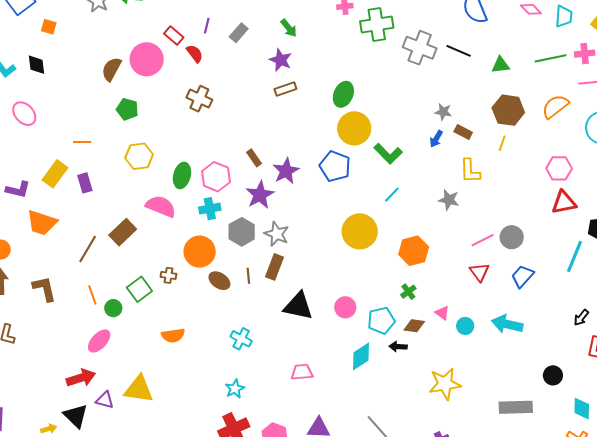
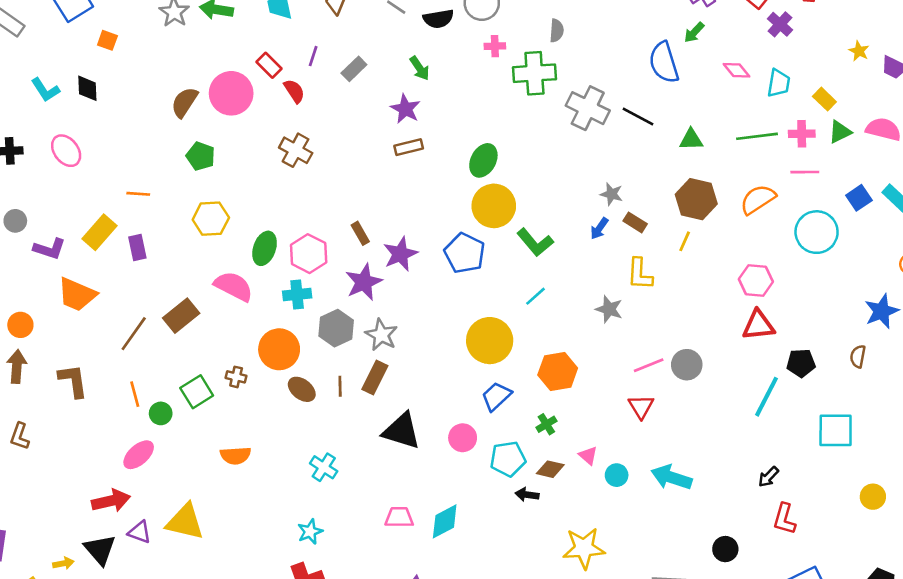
blue trapezoid: (522, 276) -> (496, 396), moved
cyan diamond: (361, 356) -> (445, 521), moved

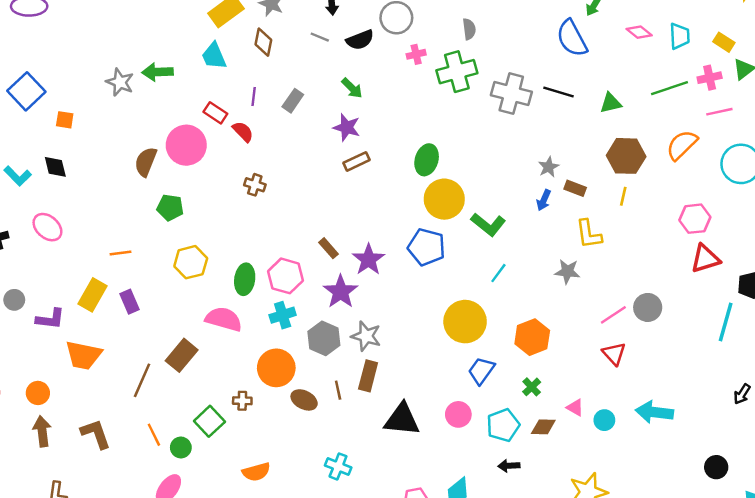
brown cross: (296, 150) -> (255, 185), size x0.7
gray star: (611, 194) -> (549, 167), turned -30
black arrow: (527, 495) -> (509, 466), moved

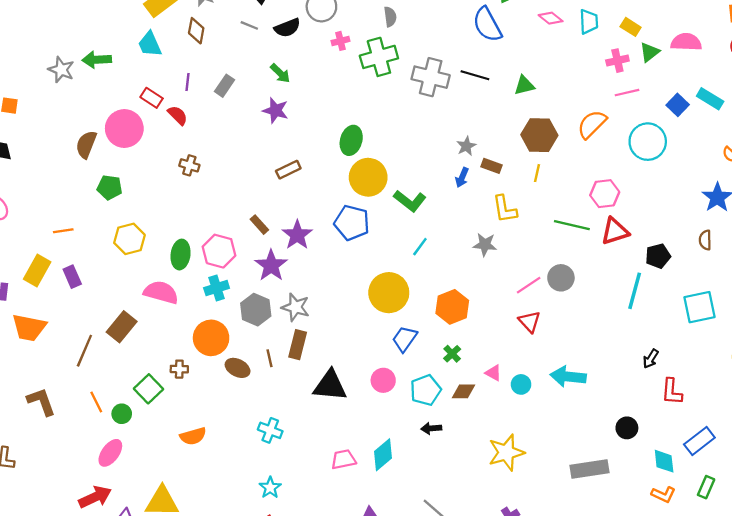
green line: (670, 88) -> (572, 225), moved, turned 32
brown rectangle: (356, 161) -> (288, 170), moved

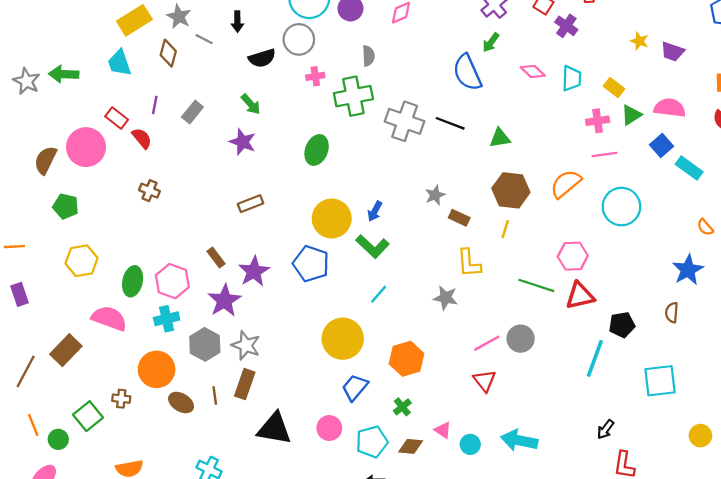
gray line: (249, 25) -> (204, 39), moved
blue square: (678, 105) -> (662, 146), moved
green ellipse: (351, 140) -> (317, 150), moved
blue arrow: (462, 177) -> (375, 211), moved

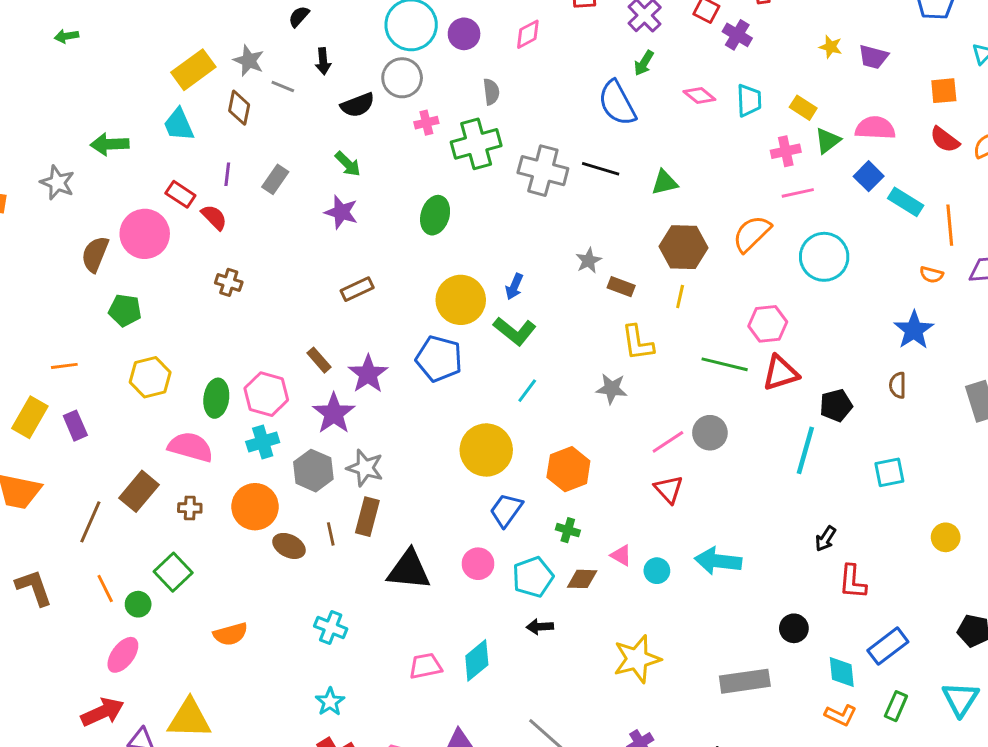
gray star: (26, 81) -> (57, 183), moved
orange semicircle: (705, 227) -> (931, 275), turned -30
cyan square: (660, 381) -> (889, 472), size x0.7
brown cross: (121, 399) -> (190, 508), moved
green cross: (402, 407) -> (568, 530), turned -30

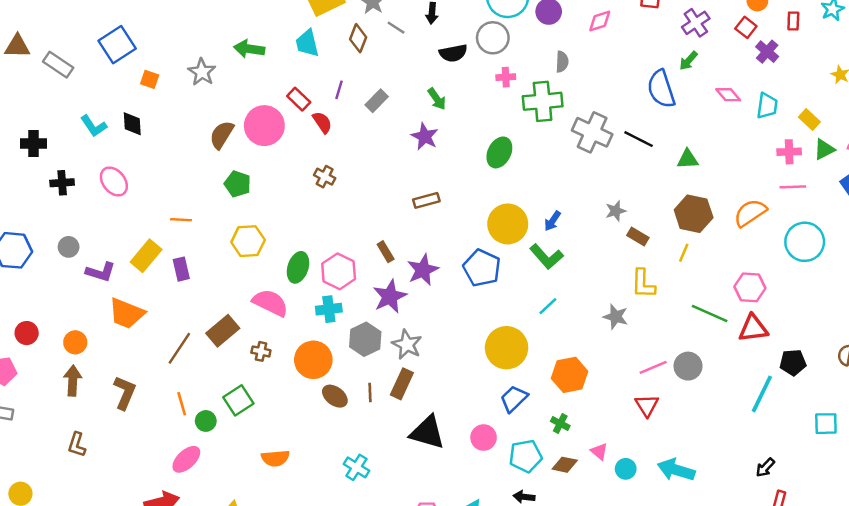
brown L-shape: (34, 588) -> (125, 393), turned 32

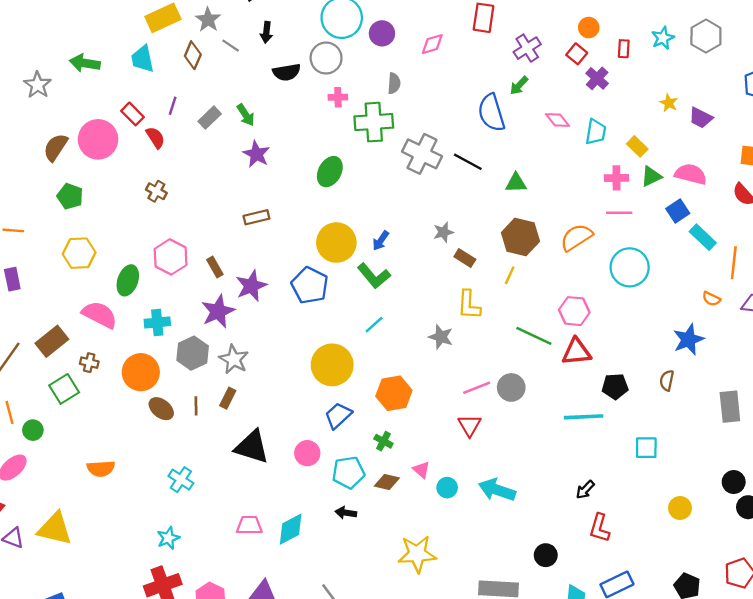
green arrow: (437, 99) -> (246, 115), moved
pink hexagon: (339, 271) -> (171, 257), moved
brown rectangle: (402, 384) -> (228, 398), size x0.7
cyan line: (762, 394) -> (584, 417), turned 60
green square: (238, 400) -> (64, 389), moved

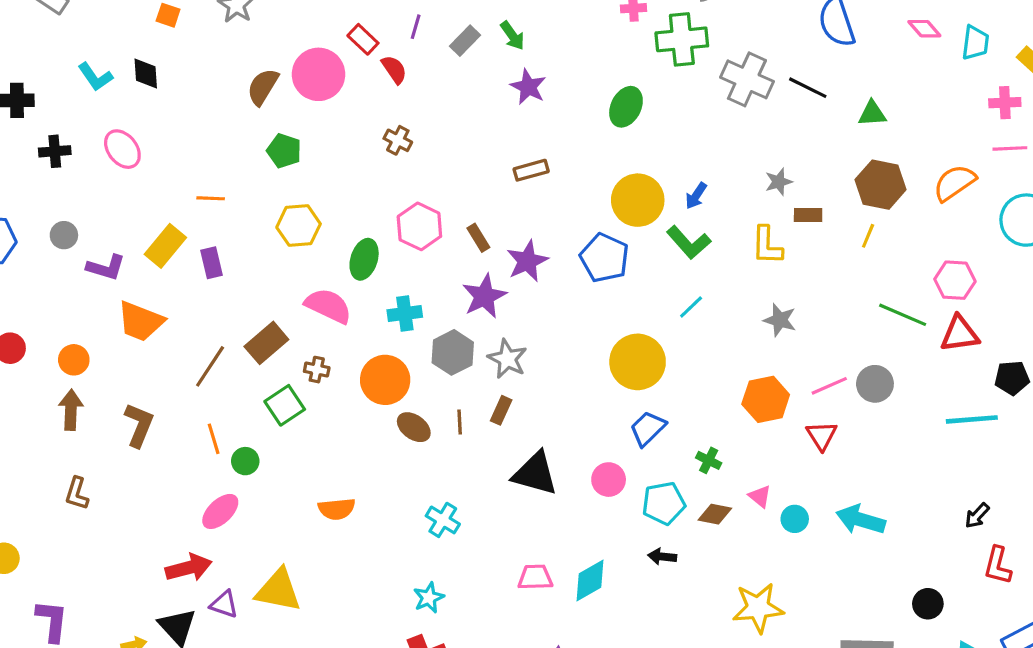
brown rectangle: (465, 258) -> (808, 215), turned -30
yellow L-shape: (469, 305) -> (767, 245), moved
orange hexagon: (394, 393) -> (766, 399), moved

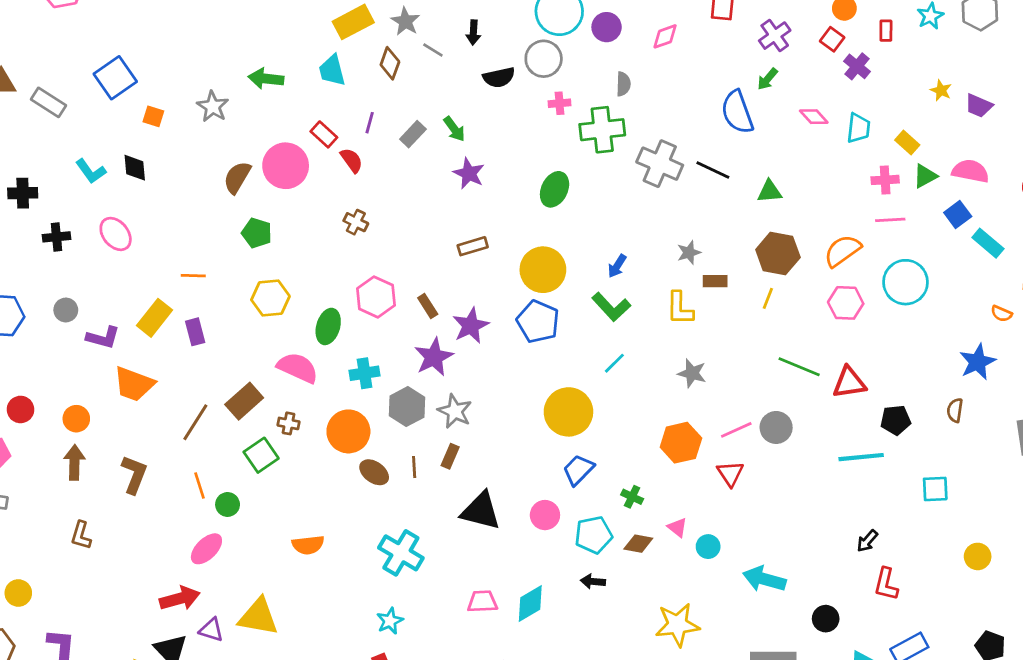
yellow circle: (638, 200) -> (543, 270), moved
pink hexagon: (955, 280) -> (846, 303), moved
cyan cross: (443, 520) -> (401, 553), size x1.5
cyan arrow: (861, 520) -> (764, 579), moved

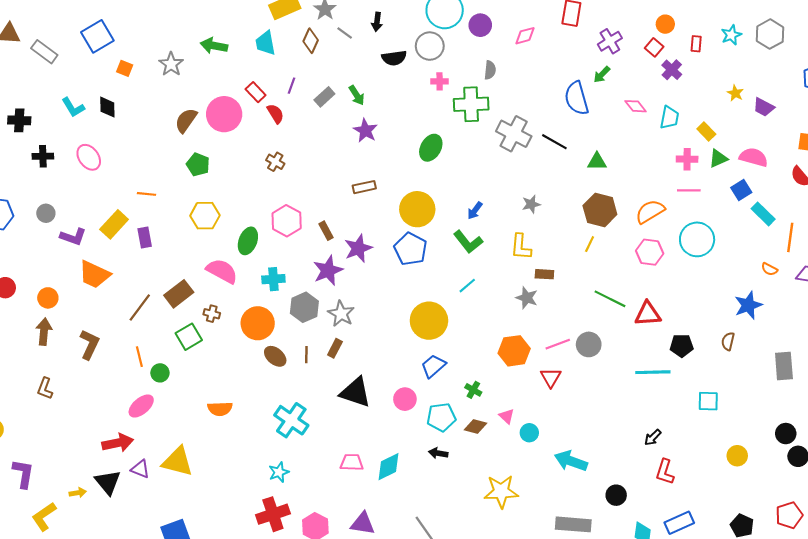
brown rectangle: (715, 281) -> (544, 274), moved

